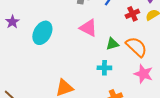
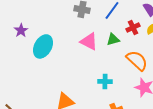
purple star: (12, 22) -> (21, 30), moved
green triangle: (112, 44) -> (113, 39), moved

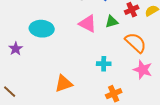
purple star: (21, 30) -> (16, 49), moved
cyan ellipse: (43, 46) -> (42, 29), turned 65

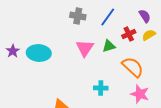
pink triangle: (88, 24) -> (85, 48), turned 36
purple star: (16, 49) -> (13, 51), moved

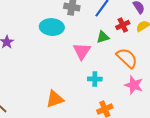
pink triangle: (85, 48) -> (82, 51), moved
cyan ellipse: (39, 53) -> (52, 27), moved

